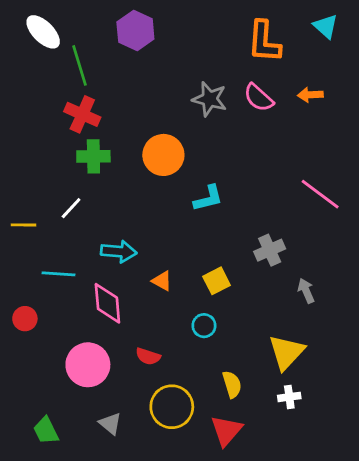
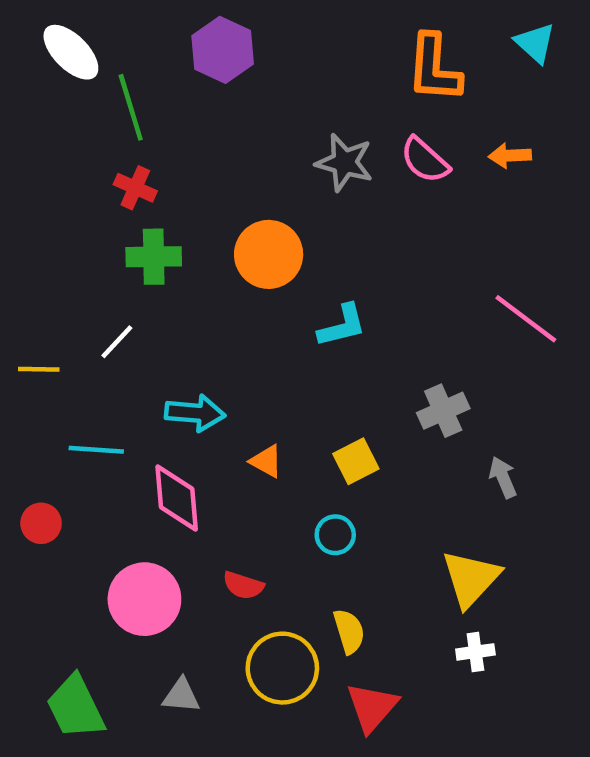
red cross: (82, 114) -> (135, 188), size x0.7
yellow semicircle: (232, 384) -> (349, 631), moved
gray triangle: (110, 424) -> (181, 696), turned -35
green trapezoid: (46, 431) -> (76, 707), size x1.4

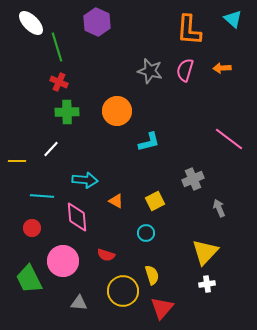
pink semicircle: (425, 160) -> (185, 70), turned 65
red circle: (41, 523) -> (32, 228), moved
green trapezoid: (76, 707) -> (29, 279), moved

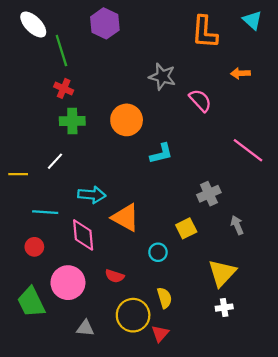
pink semicircle: (185, 70) -> (200, 100), moved, turned 120
orange triangle: (116, 201) -> (125, 218), size x1.8
yellow square: (155, 201) -> (186, 228), moved
red triangle: (162, 308) -> (160, 334), moved, size x0.7

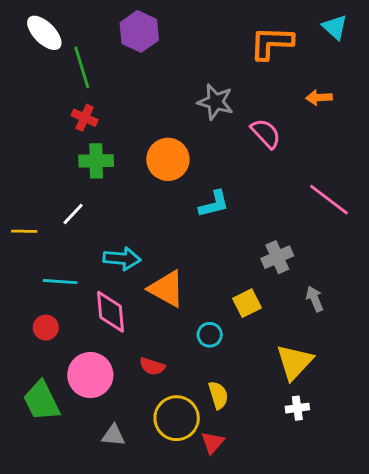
orange L-shape: (205, 32) -> (271, 43), turned 88

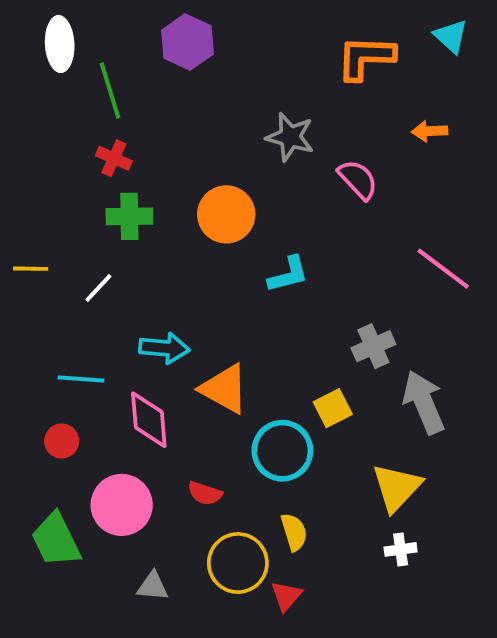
white ellipse: (44, 33) -> (60, 44), turned 42
yellow line: (24, 231) -> (31, 269), moved
gray arrow: (315, 299) -> (424, 402), size x1.8
cyan circle: (210, 335) -> (282, 451), size x1.8

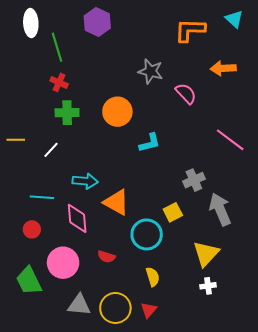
orange arrow: (430, 131) -> (223, 68), size x1.4
yellow circle: (238, 563) -> (115, 308), moved
gray triangle: (153, 586) -> (79, 305), size x1.4

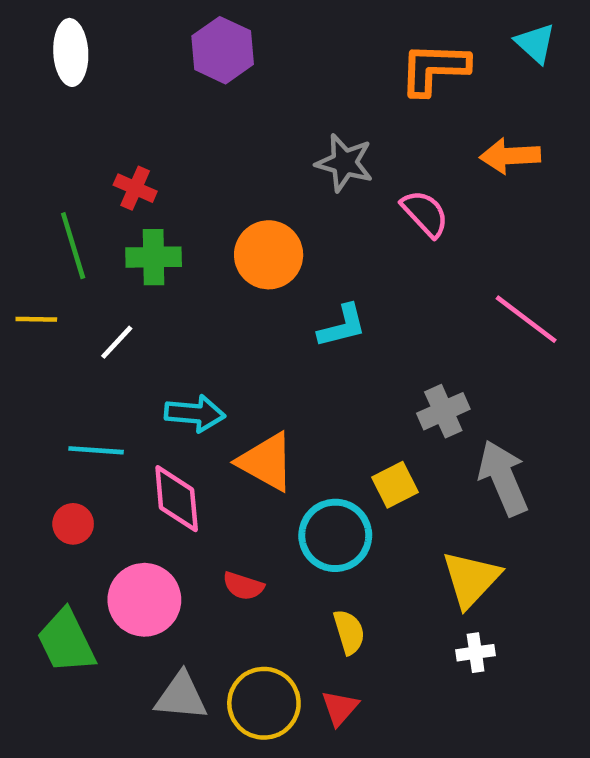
green line: (57, 47) -> (73, 246), moved

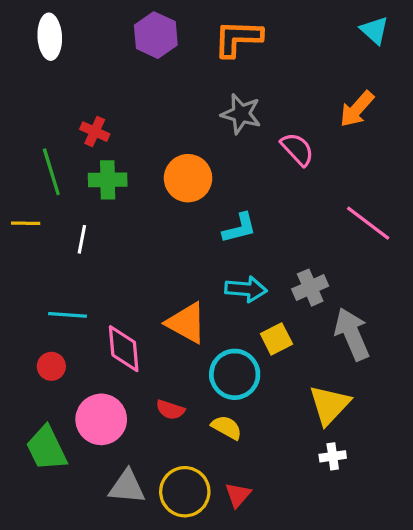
orange L-shape: (434, 69) -> (238, 38), moved
orange arrow: (510, 156) -> (357, 109), turned -45
white line: (117, 342) -> (82, 239), turned -32
cyan arrow: (195, 413) -> (246, 289), moved
yellow semicircle: (349, 632) -> (227, 427), moved, turned -44

